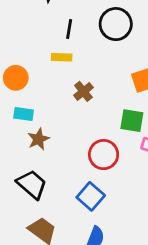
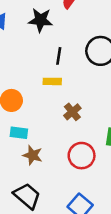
brown star: (38, 139) -> (33, 155), turned -30
red circle: (104, 155) -> (82, 156), moved

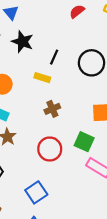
black star: (40, 20) -> (22, 42), moved

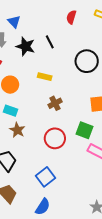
red semicircle: (77, 11) -> (71, 17), turned -32
black line: (54, 57) -> (50, 42), moved, turned -48

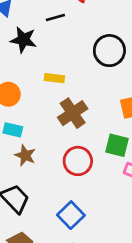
black line: (50, 42) -> (55, 17), moved, turned -72
brown cross: (55, 103) -> (73, 113), size x1.5

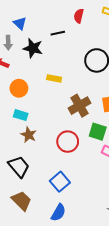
brown cross: (73, 113) -> (80, 106), moved

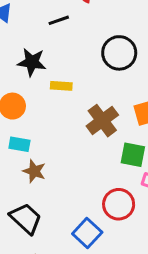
black star: (33, 48) -> (32, 62), moved
red circle: (68, 142) -> (119, 204), moved

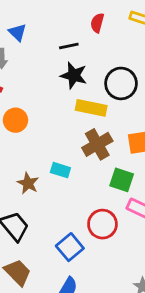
black star: (32, 62) -> (74, 75), moved
yellow rectangle: (61, 86) -> (91, 108), moved, size x1.5
cyan rectangle: (19, 144) -> (60, 170), moved

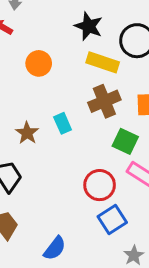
orange circle: (15, 120) -> (39, 63), moved
cyan rectangle: (60, 170) -> (63, 123), turned 42
blue square: (70, 247) -> (112, 220), moved

